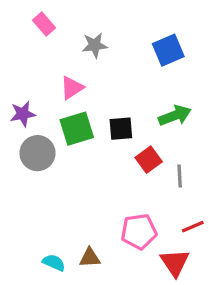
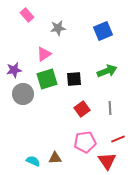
red square: (149, 160) -> (82, 109), moved

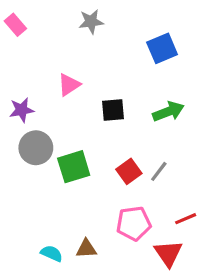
pink rectangle: (27, 15) -> (15, 25), moved
gray star: (58, 28) -> (91, 22), moved
green square: (47, 79) -> (74, 167), moved
black square: (74, 79) -> (113, 110), moved
gray line: (110, 108) -> (159, 171), moved, turned 40

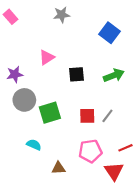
blue square: (162, 48) -> (110, 33), turned -30
red square: (129, 171) -> (87, 116), turned 35
cyan semicircle: (52, 253) -> (34, 145), moved

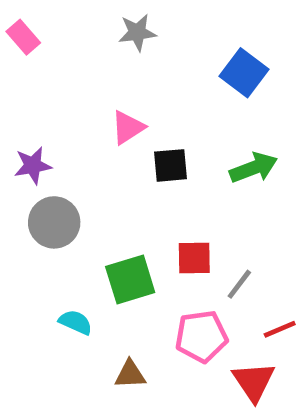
pink triangle: (47, 57) -> (128, 127), moved
green square: (50, 113) -> (130, 279), moved
gray line: (107, 116) -> (239, 284), moved

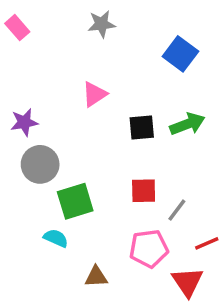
black square: (170, 165) -> (142, 128), moved
green square: (130, 279) -> (75, 201), moved

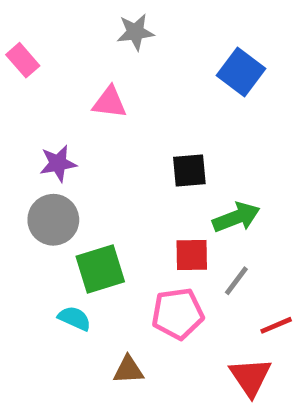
pink rectangle: (17, 28) -> (23, 60), moved
pink triangle: (94, 94) -> (110, 102), moved, turned 40
purple star: (24, 122) -> (58, 163), moved
green arrow: (187, 124) -> (236, 217), moved
pink pentagon: (149, 249) -> (178, 314), moved

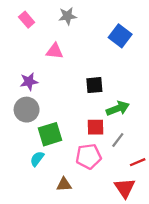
pink rectangle: (23, 60) -> (27, 20), moved
cyan semicircle: (74, 318) -> (37, 159), turned -77

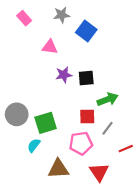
blue square: (120, 36) -> (86, 31), moved
purple star: (29, 82) -> (64, 75), moved
gray circle: (27, 110) -> (17, 114), moved
brown triangle: (64, 184) -> (58, 169), size x1.5
red triangle: (125, 188) -> (99, 172), moved

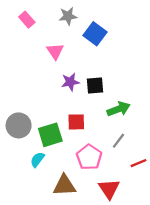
pink triangle: (50, 47) -> (55, 51), turned 49
red square: (87, 116) -> (76, 122), moved
pink pentagon: (81, 143) -> (89, 157), turned -30

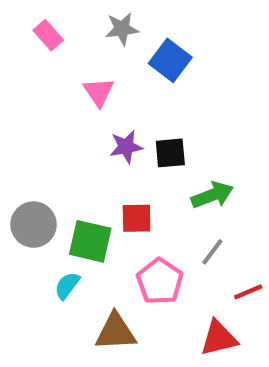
green square: (50, 135) -> (90, 241), turned 30
red triangle: (109, 189) -> (219, 338), moved, turned 50

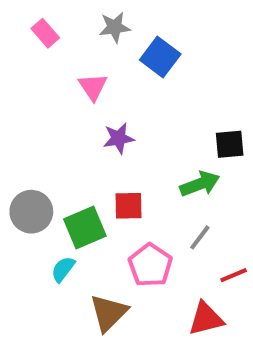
black square: (170, 153) -> (230, 144), moved
green square: (90, 241) -> (85, 228), turned -36
brown triangle: (116, 332) -> (109, 313), turned -42

